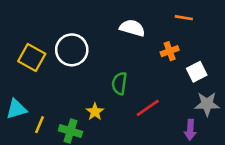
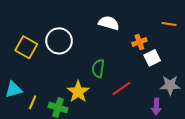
orange line: (184, 18) -> (169, 24), moved
white square: (197, 72) -> (152, 58), moved
yellow star: (95, 112) -> (78, 92), size x1.5

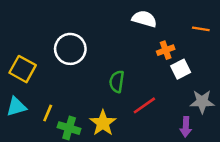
white semicircle: (109, 23) -> (144, 19), moved
yellow square: (26, 47) -> (23, 69), moved
yellow star: (78, 92) -> (103, 123), moved
yellow line: (33, 102) -> (48, 113), moved

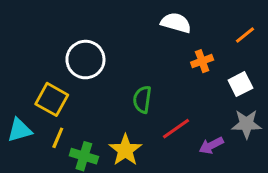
orange line: (201, 29) -> (245, 35), turned -48
yellow square: (23, 69) -> (52, 99), moved
white square: (181, 69) -> (240, 84), moved
purple arrow: (186, 127) -> (211, 145), moved, turned 60

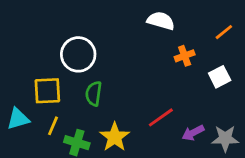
yellow square: (52, 99) -> (47, 91), turned -32
green semicircle: (142, 99) -> (94, 94), moved
gray star: (247, 124) -> (225, 138), moved

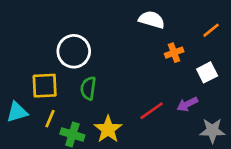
purple arrow: (193, 133) -> (187, 104), moved

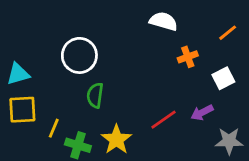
yellow square: (45, 86) -> (22, 110), moved
cyan triangle: (17, 112) -> (18, 74), moved

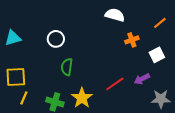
white circle: (79, 55) -> (56, 39), size x0.7
cyan triangle: (18, 74) -> (13, 38), moved
yellow line: (54, 128) -> (24, 98), moved

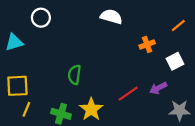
white semicircle: (115, 15) -> (111, 17), moved
white circle: (56, 39) -> (41, 18), moved

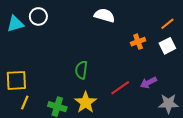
cyan triangle: (14, 42) -> (15, 24), moved
white square: (175, 61) -> (167, 46), moved
green semicircle: (74, 75) -> (81, 70), moved

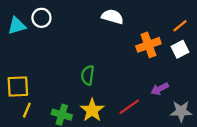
orange cross: (138, 42) -> (148, 45), size x1.5
red line: (120, 88) -> (129, 107), moved

